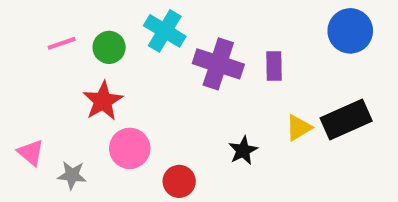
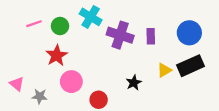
blue circle: (350, 31) -> (189, 33), moved

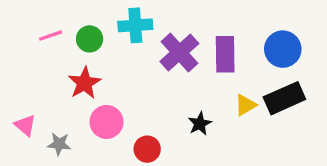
cyan cross: (91, 17) -> (135, 25), turned -35
purple cross: (120, 35) -> (179, 52), turned 30
purple rectangle: (151, 36) -> (225, 54), size x1.5

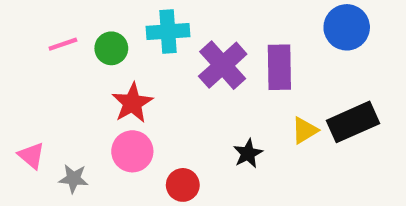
blue circle: (283, 49) -> (347, 27), moved
red star: (84, 83) -> (132, 103), moved

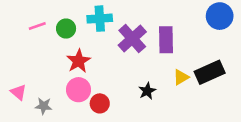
blue circle: (347, 27) -> (220, 16), moved
red circle: (183, 185) -> (100, 103), moved

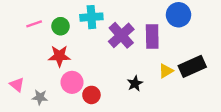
blue circle: (220, 16) -> (178, 15), moved
red star: (79, 61) -> (59, 56), moved, turned 30

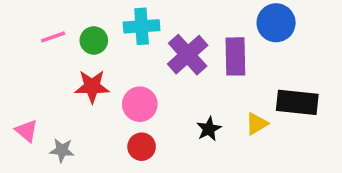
black rectangle: (192, 66) -> (297, 102), turned 30
yellow triangle: (166, 71) -> (257, 124), moved
pink circle: (72, 82) -> (140, 104), moved

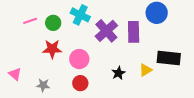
cyan cross: (142, 26) -> (80, 15), turned 30
gray star: (62, 150) -> (43, 85), moved

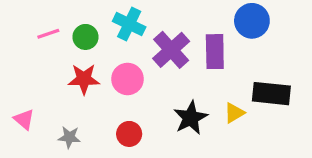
pink circle: (79, 59) -> (128, 79), moved
black star: (118, 73) -> (191, 118), size x1.5

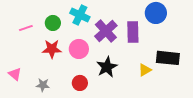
pink line: (48, 34) -> (26, 28), moved
black star: (191, 118) -> (107, 67), moved

